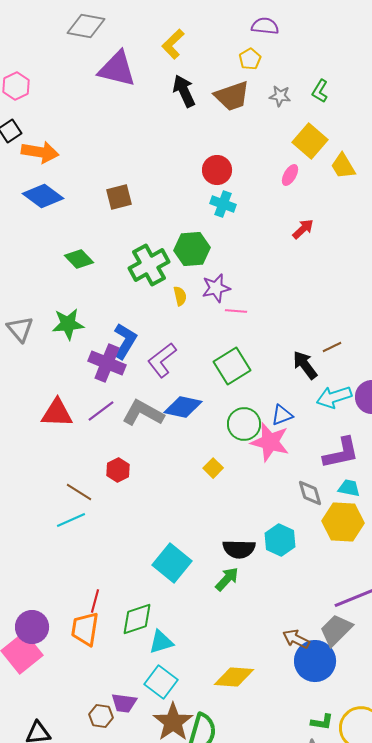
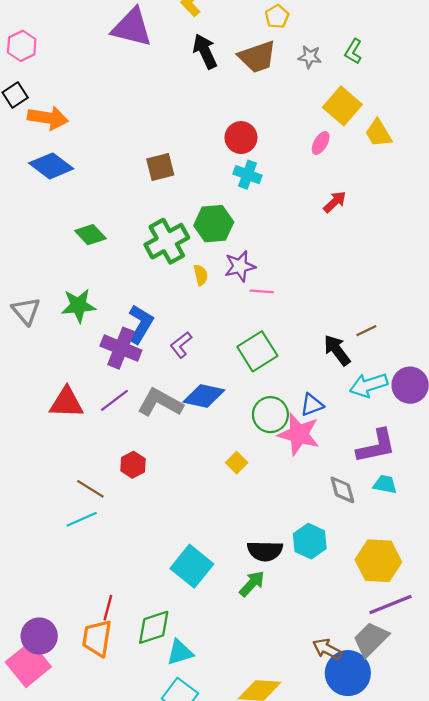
brown square: (119, 197) -> (160, 167), moved
purple L-shape: (162, 360) -> (181, 345), size x0.7
yellow hexagon: (343, 522) -> (378, 561), moved

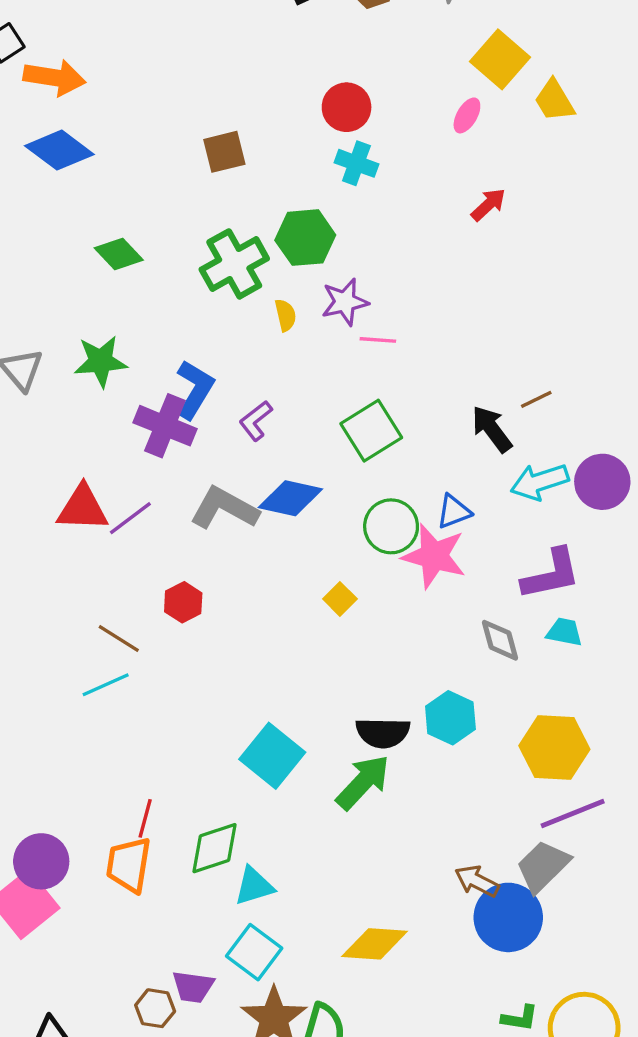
purple line: (114, 400) -> (130, 518), moved
green arrow: (252, 584) -> (363, 782), size x1.4

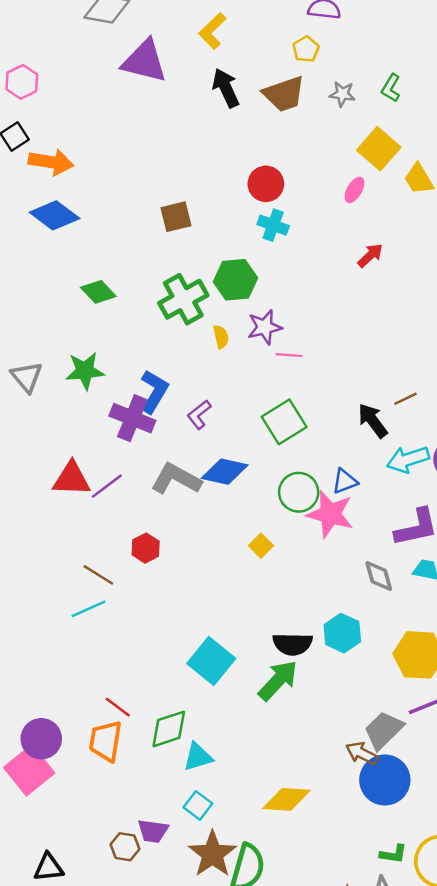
red line: (145, 818) -> (118, 707), turned -68
gray trapezoid: (543, 866) -> (384, 730), moved
cyan square: (254, 952) -> (198, 805), size x0.7

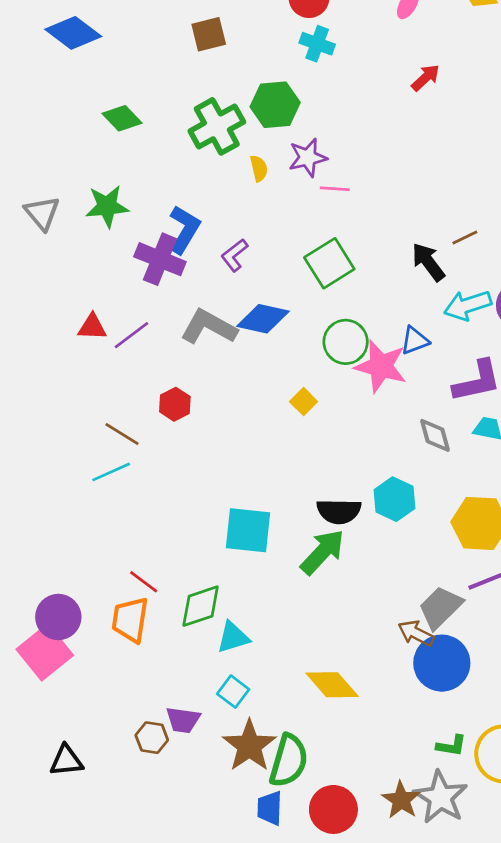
red triangle: (72, 479) -> (92, 327), size x0.7
blue triangle: (345, 481) -> (415, 341), moved
cyan square: (211, 661) -> (248, 530), turned -33
yellow diamond: (286, 799) -> (332, 685), turned 45

